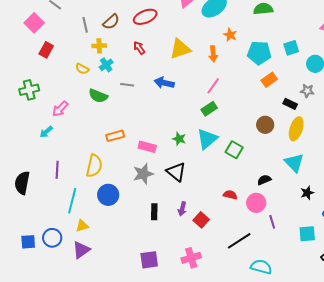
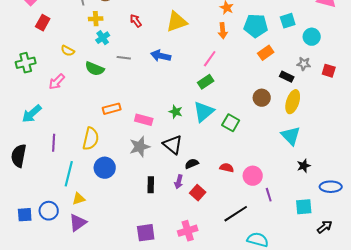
orange arrow: (213, 54) -> (223, 31), moved
yellow semicircle: (82, 69) -> (68, 51), moved
cyan arrow: (46, 132) -> (32, 114), moved, size x1.5
black semicircle: (264, 180) -> (192, 164), moved

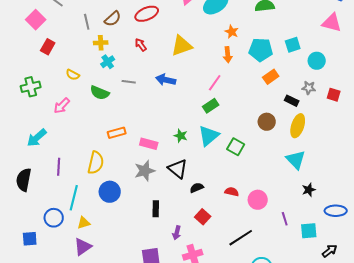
purple arrow: (179, 182) -> (177, 233), moved
purple line: (269, 195) -> (285, 219), moved
blue circle: (49, 211) -> (54, 218), moved

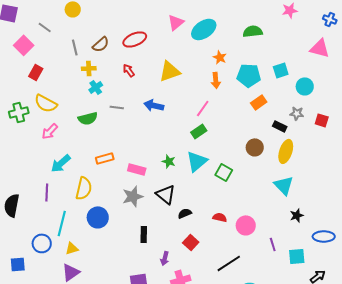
yellow semicircle: (73, 75) -> (46, 103), moved, size x1.6
green semicircle: (100, 93) -> (88, 118), turned -36
cyan arrow: (37, 138) -> (61, 163), moved

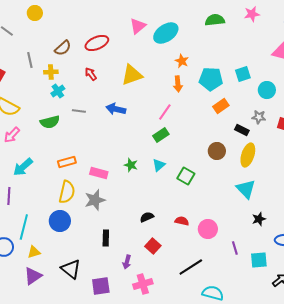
green semicircle: (253, 31) -> (215, 20), moved
gray line: (75, 47) -> (30, 60), moved
cyan triangle: (197, 161) -> (159, 165), size x0.6
yellow semicircle: (84, 188) -> (67, 192), moved
black triangle: (166, 194) -> (71, 269), moved

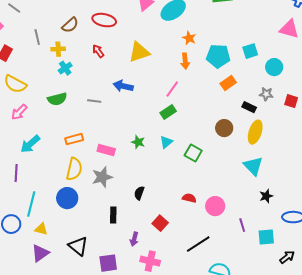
red ellipse: (97, 43) -> (104, 20), turned 35
gray line: (79, 111) -> (94, 101), moved
black semicircle: (147, 217) -> (139, 193), moved, turned -48
yellow triangle: (34, 252) -> (41, 229), turned 32
pink cross: (143, 284) -> (150, 261), turned 30

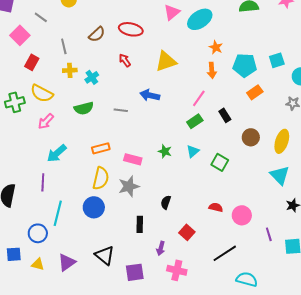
yellow cross: (58, 49) -> (70, 70), moved
black rectangle: (249, 107) -> (225, 115), moved, turned 32
yellow triangle: (41, 229) -> (38, 264), moved

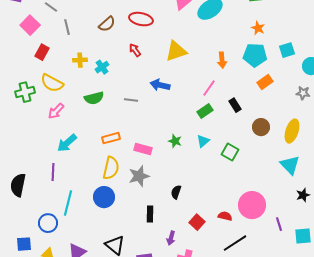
gray line: (64, 46) -> (67, 27), moved
orange star: (216, 47) -> (258, 28), moved
red semicircle: (216, 207) -> (225, 216), moved
pink circle: (242, 215) -> (252, 205), size x1.4

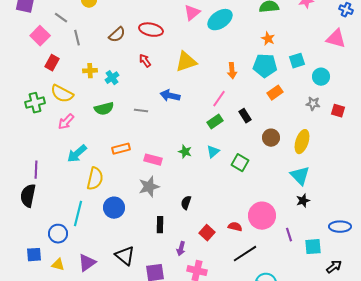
yellow semicircle: (111, 168) -> (95, 179), moved
purple line: (53, 172) -> (36, 170), moved
black star: (303, 195) -> (303, 201), moved

